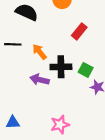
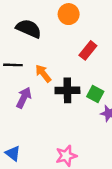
purple arrow: (40, 80) -> (24, 98), moved, turned 102
blue triangle: (13, 122) -> (13, 153), turned 40

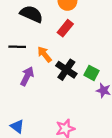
red rectangle: (88, 50) -> (65, 28), moved
black cross: (67, 90) -> (66, 70), turned 35

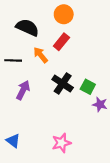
orange arrow: (45, 54) -> (41, 55), moved

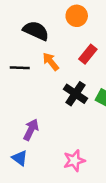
red rectangle: (61, 42) -> (88, 54), moved
purple arrow: (23, 90) -> (31, 130), moved

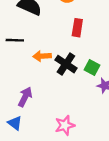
red rectangle: (88, 54) -> (77, 28), turned -30
orange arrow: (51, 62) -> (42, 56), moved, turned -54

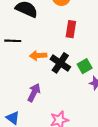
green square: (92, 67) -> (85, 66), turned 32
purple arrow: (25, 97) -> (34, 93), moved

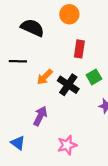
orange arrow: (38, 56) -> (45, 77), turned -42
green square: (85, 66) -> (94, 77), moved

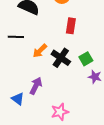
green square: (94, 77) -> (86, 59), moved
blue triangle: (18, 143) -> (18, 99), moved

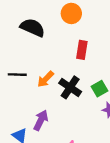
black line: (16, 37) -> (17, 75), moved

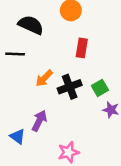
black line: (17, 75) -> (15, 54), moved
black cross: (70, 87) -> (70, 87), turned 35

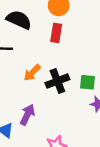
red rectangle: (82, 48) -> (56, 33), moved
green square: (100, 88) -> (87, 82), turned 35

